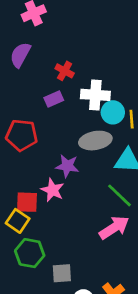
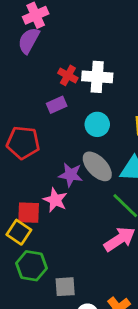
purple semicircle: (20, 55) -> (29, 40), moved
white cross: (95, 95) -> (97, 77), moved
cyan circle: (113, 112) -> (97, 124), moved
gray ellipse: (95, 141) -> (97, 166), moved, turned 56

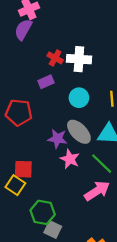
pink star: (55, 200) -> (70, 159), moved
green hexagon: (31, 266) -> (43, 212), moved
gray square: (65, 287) -> (53, 229), turned 30

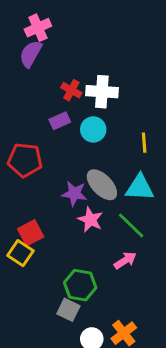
cyan circle: (79, 98) -> (93, 129), moved
red square: (23, 169) -> (31, 233), turned -30
pink arrow: (97, 191) -> (125, 260), size x0.7
green hexagon: (43, 212) -> (80, 285), moved

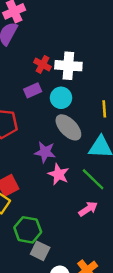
gray ellipse: (102, 185) -> (68, 127), moved
green hexagon: (80, 285) -> (28, 230), moved

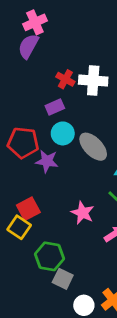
cyan circle: (61, 98) -> (63, 133), moved
purple star: (45, 152) -> (47, 161), moved
pink star: (59, 174) -> (83, 213), moved

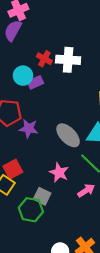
cyan circle: (63, 133) -> (23, 76), moved
gray ellipse: (93, 147) -> (68, 135), moved
gray square: (63, 279) -> (42, 196), moved

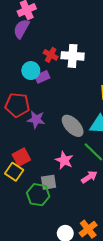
gray square: (42, 196) -> (49, 182), turned -35

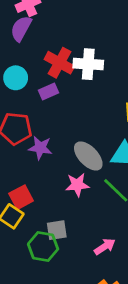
red cross: (51, 55) -> (59, 63), size x1.5
cyan circle: (31, 71) -> (16, 78), moved
pink star: (64, 160) -> (77, 185), moved, turned -30
pink arrow: (89, 177) -> (105, 247), moved

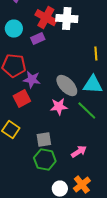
red square: (21, 197) -> (22, 99), moved
green hexagon: (43, 247) -> (45, 160), moved

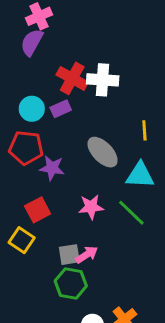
cyan circle: (14, 29) -> (32, 109), moved
gray ellipse: (67, 86) -> (103, 152), moved
red square: (22, 99) -> (38, 210), moved
pink arrow: (79, 152) -> (87, 255), moved

